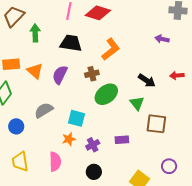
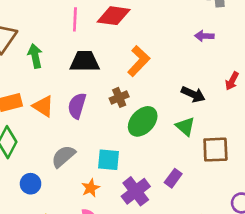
red arrow: (177, 75) -> (232, 81), turned -48
orange star: (69, 139) -> (91, 188), moved
purple rectangle: (122, 140) -> (173, 178), turned -40
purple cross: (93, 145) -> (136, 191), size x1.5

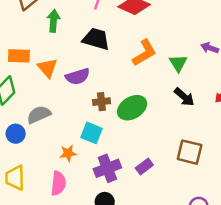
brown cross: (119, 97) -> (101, 102), moved
purple semicircle: (77, 106) -> (78, 76), turned -140
green triangle: (185, 127) -> (178, 63), moved
gray semicircle: (63, 156) -> (39, 115), moved

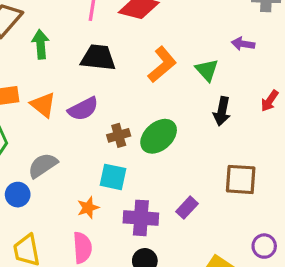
black arrow: (184, 97) -> (222, 111), turned 70
purple cross: (107, 168) -> (141, 218), turned 35

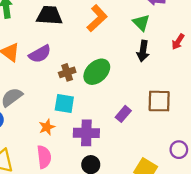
green triangle: (207, 70) -> (141, 23), moved
purple rectangle: (187, 208) -> (123, 114), moved

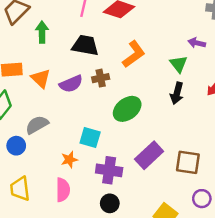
brown cross: (67, 72) -> (101, 78), moved
brown square: (159, 101) -> (188, 162), moved
purple rectangle: (123, 114) -> (149, 155), size x1.6

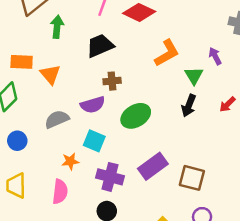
purple arrow: (197, 43) -> (215, 56), turned 42
black trapezoid: (85, 45) -> (100, 46), turned -40
orange L-shape: (134, 54) -> (167, 53), moved
purple semicircle: (71, 84) -> (93, 105), moved
gray semicircle: (37, 125) -> (57, 119), moved

